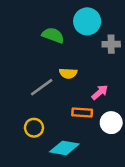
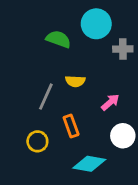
gray line: (42, 87) -> (46, 97), turned -30
orange rectangle: (82, 112) -> (71, 126), moved, turned 66
cyan diamond: (64, 148) -> (89, 164), moved

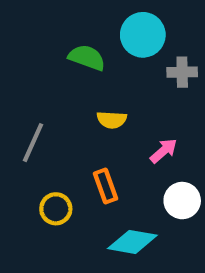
gray line: (46, 97) -> (33, 143), moved

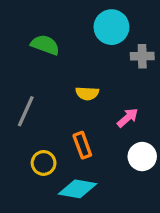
green semicircle: (87, 58) -> (45, 45), moved
cyan diamond: (132, 242) -> (78, 189), moved

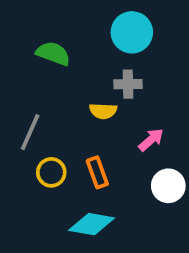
gray cross: (142, 56) -> (128, 84), moved
yellow circle: (44, 163) -> (51, 172), moved

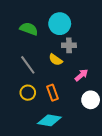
cyan circle: (132, 32) -> (60, 24), moved
yellow semicircle: (103, 111) -> (56, 60), turned 32
gray line: (30, 132) -> (28, 65), moved, turned -60

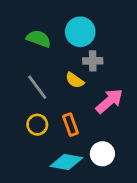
pink arrow: (81, 75) -> (109, 101), size x1.5
white circle: (91, 100) -> (102, 154), moved

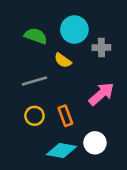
gray cross: (93, 61) -> (101, 48), moved
yellow semicircle: (75, 80) -> (63, 60), moved
gray line: (37, 87) -> (34, 81), turned -70

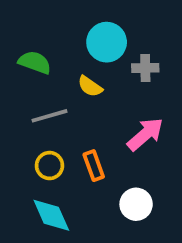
green semicircle: (36, 36) -> (35, 62), moved
cyan diamond: (62, 151) -> (51, 215), moved, turned 56

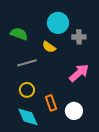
orange rectangle: (94, 166) -> (51, 103), moved

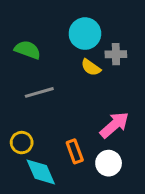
yellow semicircle: (49, 47) -> (91, 67), moved
pink arrow: (79, 73) -> (114, 125), moved
yellow circle: (27, 90) -> (22, 143), moved

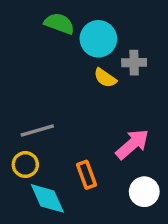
green semicircle: (28, 50) -> (59, 24), moved
gray line: (39, 92) -> (37, 131), moved
white circle: (109, 163) -> (144, 192), moved

